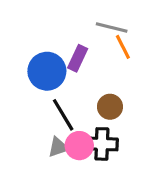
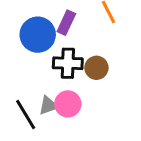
black line: (63, 115) -> (26, 114), moved
black cross: (102, 144) -> (68, 63), moved

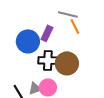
brown circle: (96, 68) -> (67, 63), size x1.5

